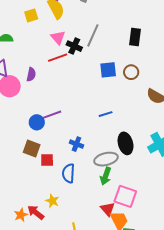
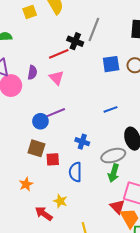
pink triangle: (58, 38) -> (57, 78), moved
orange star: (21, 215) -> (26, 184), moved

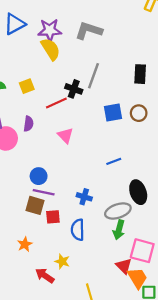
yellow square: (30, 12) -> (27, 86), moved
pink triangle: (57, 78) -> (65, 135), moved
purple line: (55, 113) -> (44, 192), moved, turned 36

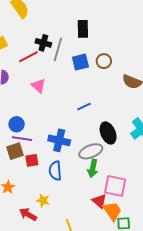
black rectangle: (140, 74) -> (83, 29), moved
gray line: (93, 76) -> (58, 50), moved
blue cross: (84, 197) -> (59, 140), size x1.5
brown square: (35, 205) -> (15, 151), turned -30

